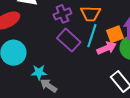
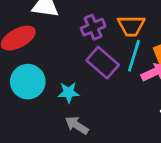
cyan star: (39, 72) -> (69, 93), moved

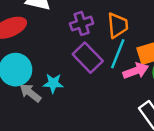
orange trapezoid: (131, 26) -> (118, 25), turned -100
gray arrow: (77, 125) -> (30, 93), moved

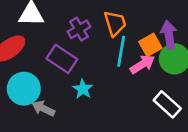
purple rectangle: (88, 58) -> (62, 59), moved
cyan star: (53, 83) -> (83, 89), moved, turned -30

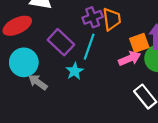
purple cross: (79, 29) -> (93, 17), moved
cyan line: (121, 51) -> (89, 47), moved

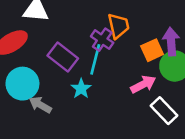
purple cross: (93, 17) -> (102, 40), moved, turned -30
pink arrow: (130, 58) -> (143, 84), moved

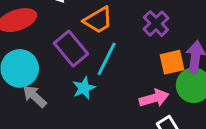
orange trapezoid: (118, 26) -> (98, 20), moved, turned 60
purple cross: (102, 40) -> (156, 24), moved

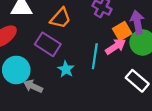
cyan line: (107, 59) -> (95, 56), moved
pink arrow: (154, 98) -> (116, 46), moved

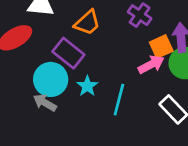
cyan line: (95, 56) -> (119, 100), moved
cyan circle: (16, 70) -> (51, 79), moved

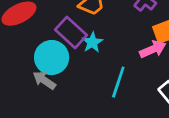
cyan star: (87, 86) -> (92, 42), moved

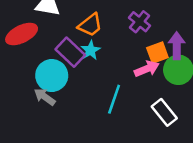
cyan star: (92, 42) -> (91, 50), moved

